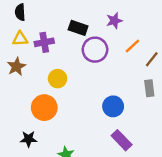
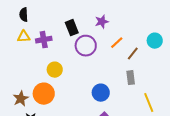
black rectangle: (78, 28) -> (72, 28), turned 49
brown star: (16, 67) -> (21, 99), moved

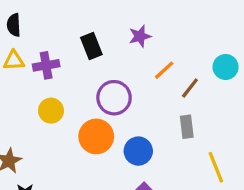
purple circle: (86, 46) -> (114, 98), moved
yellow circle: (55, 70) -> (51, 111), moved
orange circle: (44, 94) -> (96, 136), moved

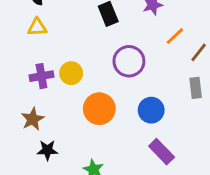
purple cross: (46, 65) -> (41, 76), moved
orange circle: (96, 136) -> (99, 109), moved

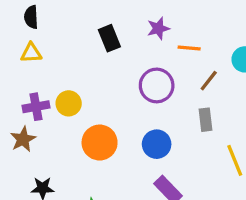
orange line: (175, 36) -> (189, 48), moved, turned 48
purple circle: (129, 61) -> (157, 85), moved
brown star: (33, 119) -> (23, 139), moved

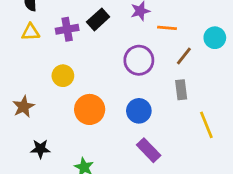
black rectangle: (109, 38) -> (98, 19), turned 70
purple cross: (36, 107) -> (67, 29), moved

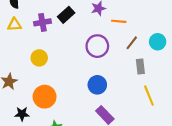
cyan circle: (215, 38) -> (158, 42), moved
gray rectangle: (181, 90) -> (140, 67), moved
orange circle: (90, 109) -> (45, 97), moved

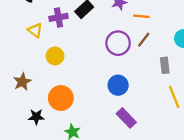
yellow triangle: (14, 25) -> (35, 30), moved, turned 40
brown line: (132, 43) -> (144, 40), moved

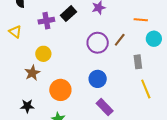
orange line: (141, 16) -> (141, 20), moved
yellow triangle: (35, 30) -> (15, 32), moved
brown star: (22, 82) -> (32, 73), moved
orange circle: (61, 98) -> (60, 90), moved

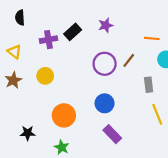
brown star: (32, 73) -> (13, 80), moved

